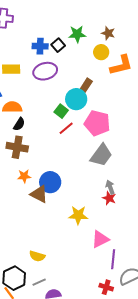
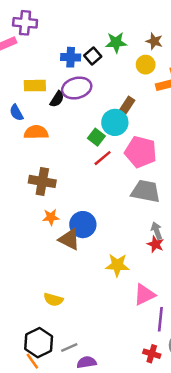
black semicircle: (19, 124) -> (57, 99), moved
gray trapezoid: (101, 155) -> (146, 191), turned -115
yellow semicircle: (37, 256) -> (53, 300), moved

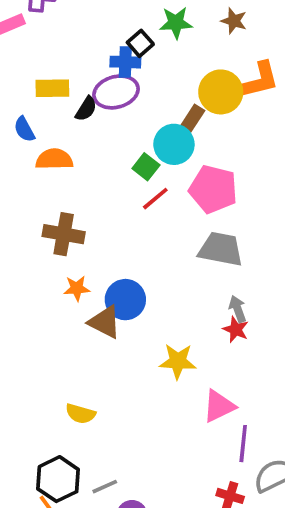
blue cross: (71, 57) -> (125, 62), moved
yellow circle: (146, 65) -> (221, 92), moved, size x1.5

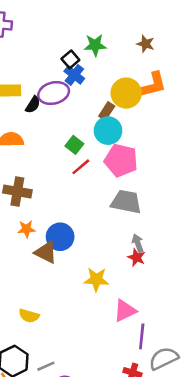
brown star: (234, 21) -> (146, 44), moved
blue cross: (125, 62) -> (74, 75), moved, turned 36
cyan circle: (174, 144) -> (108, 131), moved

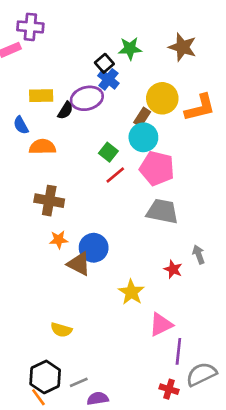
brown star: (146, 44) -> (182, 47), size x1.5
orange L-shape: (152, 85) -> (200, 108), moved
gray arrow: (138, 243) -> (199, 254), moved
yellow star: (96, 279) -> (131, 292), turned 30

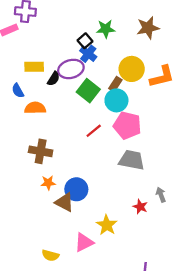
brown star: (182, 47) -> (148, 28), turned -30
green square: (108, 152) -> (88, 91), moved, size x1.5
pink triangle: (161, 324) -> (84, 242), moved

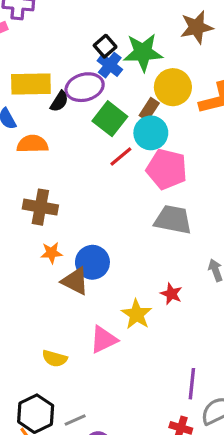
green star: (106, 29) -> (143, 52), moved, size x1.4
yellow rectangle: (34, 67) -> (31, 84), size x1.4
red line: (94, 131) -> (121, 157), moved
red star: (140, 207) -> (171, 294), moved

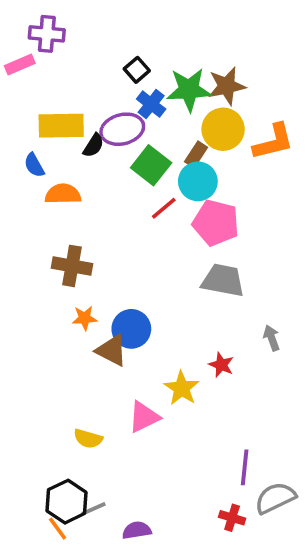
brown star: (197, 27) -> (227, 86), moved
black square: (105, 46) -> (137, 70), moved
gray line: (75, 420) -> (94, 509), moved

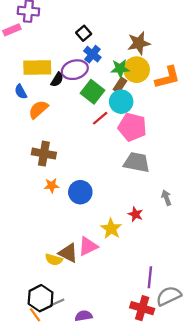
green star: (189, 90) -> (120, 69), moved, size x0.7
orange semicircle: (63, 194) -> (38, 109), turned -40
brown triangle: (112, 350) -> (68, 253), moved
red cross: (232, 518) -> (142, 308), size x1.5

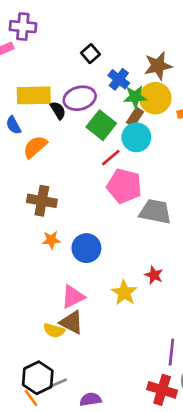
blue cross: (92, 54) -> (119, 79), moved
black semicircle: (57, 80) -> (58, 110), turned -64
pink pentagon: (132, 127) -> (124, 186), moved
pink triangle: (88, 246) -> (73, 297), moved

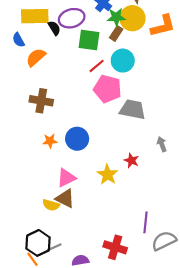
green square: (101, 125) -> (89, 40), turned -30
cyan circle: (136, 137) -> (123, 61), moved
orange star: (51, 240) -> (50, 141), moved
red cross: (162, 390) -> (115, 247), moved

